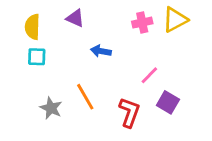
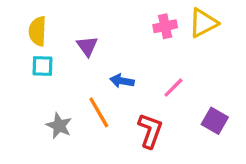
purple triangle: (75, 18) -> (87, 46), moved, turned 30
blue arrow: (101, 51) -> (122, 81), moved
purple square: (168, 102) -> (215, 121), moved

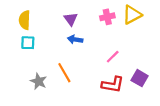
purple triangle: (87, 46) -> (71, 19), moved
blue arrow: (122, 81) -> (75, 39), moved
red L-shape: (150, 131) -> (113, 85), moved, turned 80

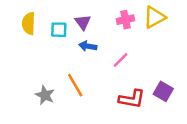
cyan square: (28, 43) -> (59, 30), moved
pink line: (113, 57) -> (120, 60), moved

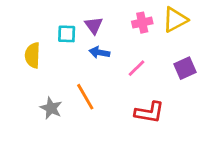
yellow semicircle: (29, 23) -> (32, 55), moved
purple square: (163, 91) -> (185, 68), moved, turned 36

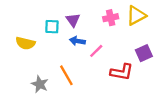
yellow semicircle: (32, 55) -> (25, 43), turned -78
pink line: (137, 68) -> (96, 51), moved
red L-shape: (149, 112) -> (122, 72), moved

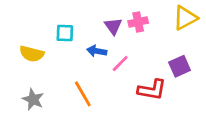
yellow triangle: (136, 16) -> (185, 18), moved
purple triangle: (73, 20) -> (113, 26), moved
gray star: (40, 84) -> (33, 99), moved

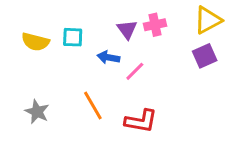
yellow semicircle: (32, 54) -> (35, 42), moved
purple square: (180, 66) -> (205, 56), moved
red L-shape: (152, 90) -> (141, 121), moved

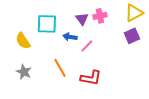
cyan square: (73, 37) -> (47, 24), size x1.5
yellow semicircle: (35, 42) -> (23, 41), moved, turned 42

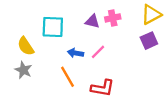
purple triangle: (82, 19) -> (92, 21), turned -40
blue arrow: (70, 37) -> (75, 53), moved
gray star: (24, 72) -> (23, 70), moved

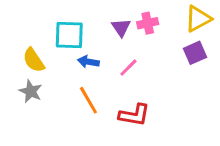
purple triangle: (92, 21) -> (121, 28), turned 42
blue arrow: (75, 53) -> (88, 62), moved

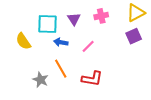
purple triangle: (121, 28) -> (74, 19), moved
gray star: (31, 91) -> (40, 80), moved

